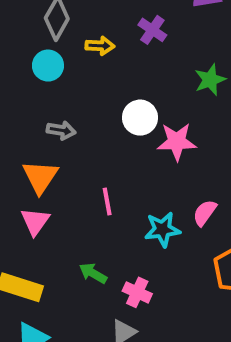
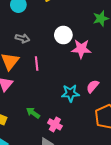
pink line: (107, 201) -> (37, 64), moved

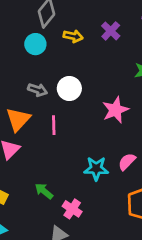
white circle: (63, 35) -> (69, 88), moved
pink star: (81, 49) -> (115, 110), turned -30

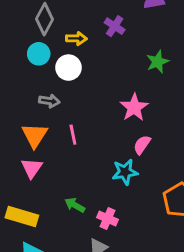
white circle: (69, 88) -> (68, 68), moved
pink semicircle: (127, 162) -> (142, 145), moved

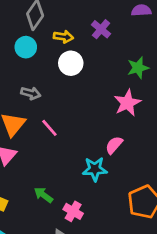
white circle: (68, 68) -> (71, 63), moved
pink star: (134, 107) -> (127, 103), moved
pink line: (73, 135) -> (49, 128), turned -36

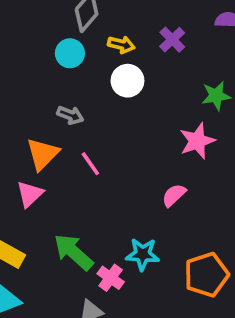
cyan star: (95, 169) -> (143, 254), moved
green arrow: (43, 195) -> (73, 252), size x1.6

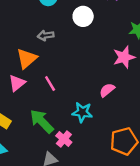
gray arrow: (70, 115) -> (46, 35), turned 147
pink line: (90, 164) -> (50, 83), moved
cyan star: (143, 254) -> (82, 112), moved

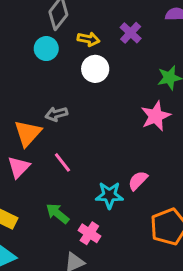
gray arrow: (46, 35) -> (56, 114), moved
pink semicircle: (107, 90) -> (138, 181), moved
green arrow: (42, 121) -> (58, 213), size x0.7

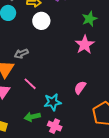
cyan star: (109, 195) -> (53, 102), moved
green arrow: (58, 213) -> (32, 117), turned -42

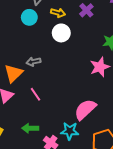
pink semicircle: (80, 88) -> (85, 109), size x1.6
cyan star: (53, 102) -> (70, 131), moved

